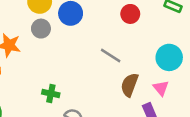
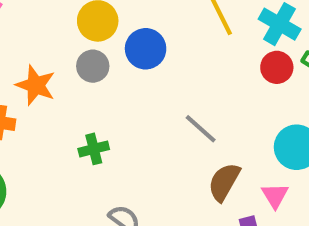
red circle: (130, 14) -> (277, 67), moved
green cross: (51, 93) -> (94, 149), moved, turned -35

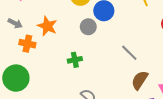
gray circle: (93, 66) -> (88, 27), moved

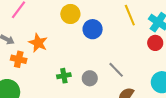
gray circle: (88, 27) -> (90, 78), moved

